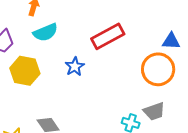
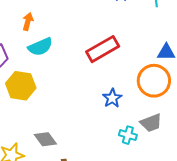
blue star: (75, 66) -> (112, 98), moved

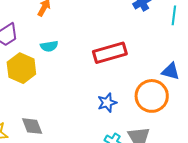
cyan semicircle: (40, 47) -> (49, 46), moved, size x0.7

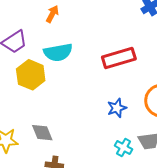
cyan semicircle: (49, 46) -> (58, 52), size x1.6

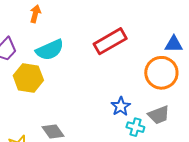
blue star: (117, 108) -> (121, 106), moved

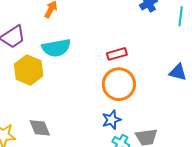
red rectangle: (110, 41) -> (117, 54), size x0.6
orange circle: (161, 73) -> (119, 84), moved

